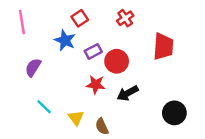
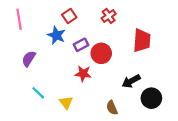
black arrow: (128, 93) -> (131, 81), moved
brown semicircle: (102, 126) -> (112, 108), moved

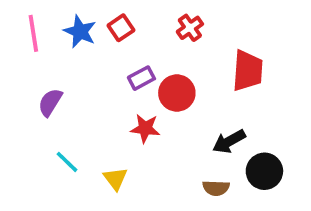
blue star: (56, 35) -> (80, 32), moved
brown semicircle: (112, 108) -> (216, 188), moved, turned -64

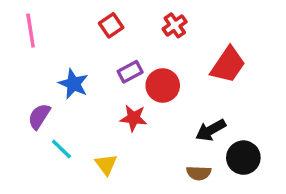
blue star: (80, 32) -> (73, 84), moved
red trapezoid: (248, 71) -> (228, 65), turned 30
purple semicircle: (50, 102) -> (39, 116), moved

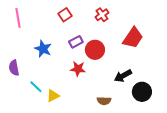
purple semicircle: (39, 116) -> (14, 68), moved, turned -42
yellow triangle: (106, 164) -> (53, 96), moved, turned 40
brown semicircle: (199, 173) -> (104, 101), moved

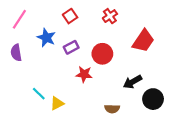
pink line: (18, 18) -> (19, 19), turned 42
purple rectangle: (76, 42) -> (71, 47), moved
blue star: (43, 49) -> (46, 38), moved
purple semicircle: (14, 68) -> (16, 53), moved

